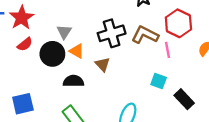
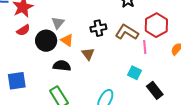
black cross: (112, 33) -> (98, 28), size x0.7

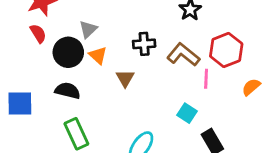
red semicircle: (23, 30) -> (38, 33), turned -96
black semicircle: (62, 66) -> (68, 91), moved

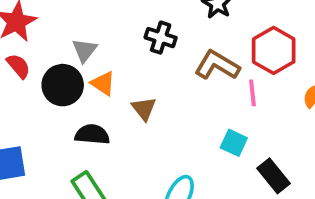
black cross: (144, 44) -> (161, 38), moved, turned 30
black semicircle: (68, 91) -> (92, 134), moved

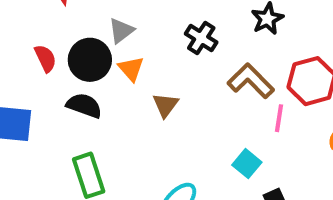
red semicircle: (18, 66) -> (45, 58), moved
black semicircle: (92, 134) -> (84, 106), moved

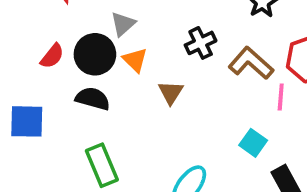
black cross: (201, 38) -> (201, 43), moved, turned 36
red semicircle: (45, 58) -> (52, 56), turned 68

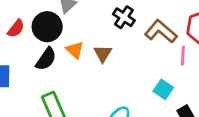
black cross: (201, 43) -> (124, 17), turned -30
orange triangle: (135, 60) -> (75, 50), moved
black semicircle: (93, 99) -> (46, 59), turned 110

